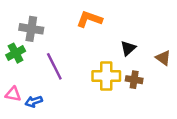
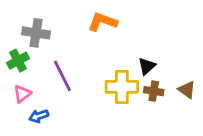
black triangle: (128, 48) -> (147, 66), moved
brown triangle: (163, 58) -> (187, 90), moved
pink triangle: (13, 94) -> (22, 94), moved, turned -49

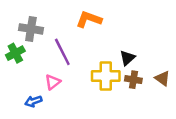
purple line: (62, 76) -> (62, 52), moved
pink triangle: (22, 94) -> (53, 82), moved

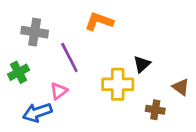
green cross: (15, 53) -> (19, 72), moved
brown cross: (133, 80) -> (155, 110), moved
blue arrow: (33, 101) -> (37, 112), size x1.5

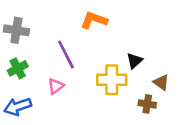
gray cross: (35, 32) -> (16, 30), moved
brown triangle: (181, 87) -> (161, 82), moved
blue arrow: (37, 112) -> (18, 107), moved

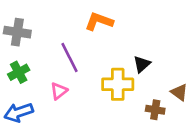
brown triangle: (161, 82) -> (179, 92), moved

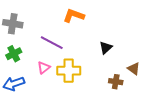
purple line: (69, 58) -> (52, 43), turned -35
yellow cross: (118, 84) -> (69, 71), moved

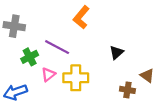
orange L-shape: (74, 16) -> (81, 17), turned -70
green cross: (14, 54) -> (30, 57), moved

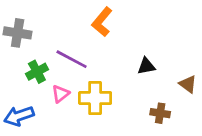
black triangle: (116, 53) -> (146, 66), turned 32
brown triangle: (147, 76) -> (188, 84), moved

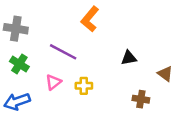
green cross: (37, 72) -> (19, 64), moved, turned -30
yellow cross: (95, 98) -> (84, 86), size x0.6

